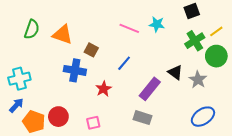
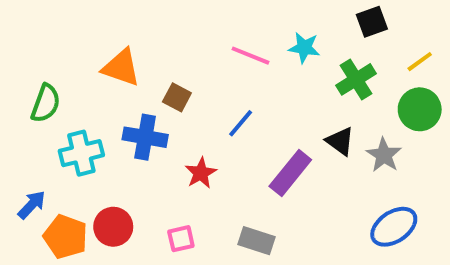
green semicircle: (32, 29) -> (46, 103), moved
green cross: (195, 41) -> (356, 79), moved
cyan cross: (19, 79) -> (81, 153), moved
gray rectangle: (142, 118) -> (256, 241), moved

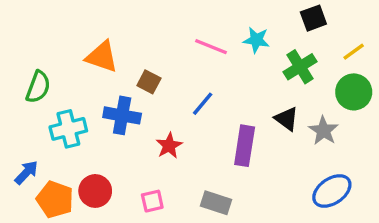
purple rectangle: (290, 173) -> (245, 146), turned -30

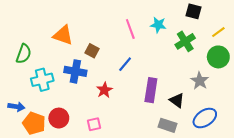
black square: (313, 18) -> (193, 11), turned 35
pink line: (211, 47) -> (130, 29), turned 48
black triangle: (287, 119) -> (177, 100), moved
blue arrow: (26, 173) -> (16, 107), turned 56
gray rectangle: (216, 203) -> (168, 125), moved

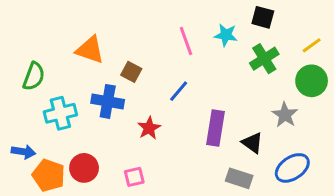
black square: (193, 11) -> (263, 17), moved

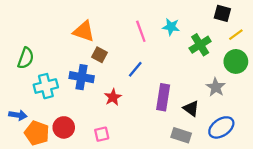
black square: (263, 17) -> (222, 13), moved
orange triangle: (90, 50) -> (84, 31), moved

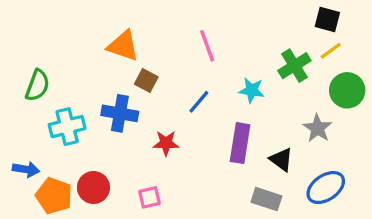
cyan star: (171, 27) -> (252, 90), moved
yellow line: (236, 35) -> (331, 51), moved
red star: (113, 97) -> (166, 143), turned 30

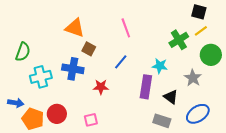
cyan star: (252, 90) -> (160, 66), moved

